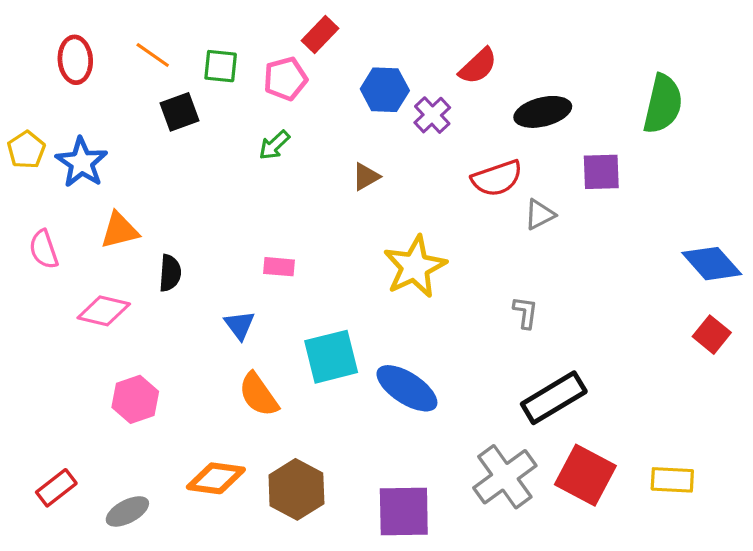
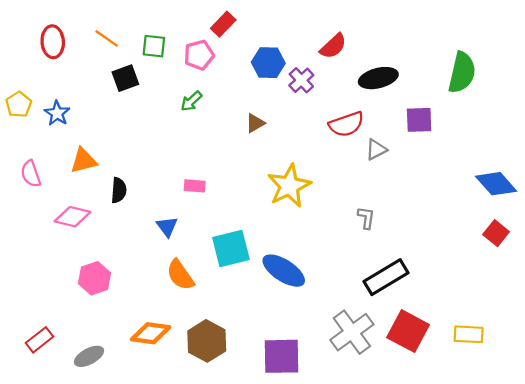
blue star: (82, 162) -> (57, 113), size x0.7

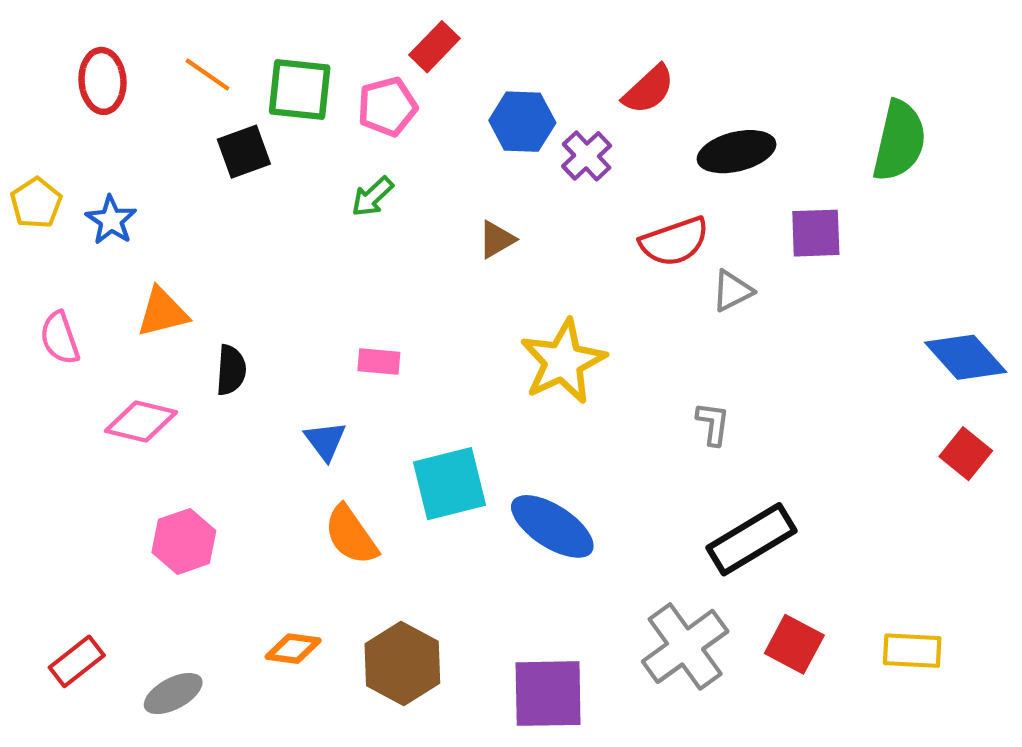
green square: (154, 46) -> (300, 89), size x1.4
red square: (408, 331) -> (794, 644), size x0.7
orange diamond: (151, 333) -> (293, 649), size x0.7

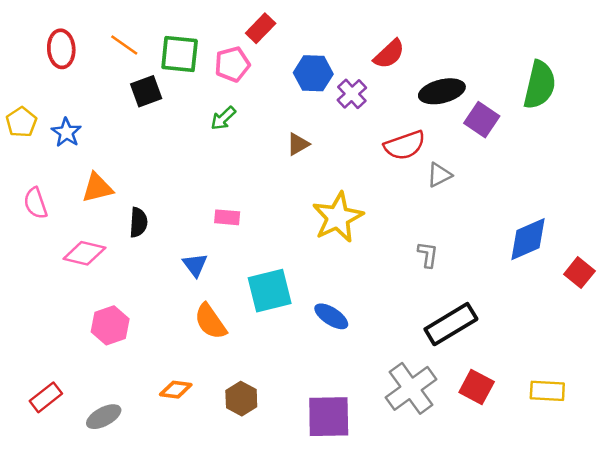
purple square: (816, 233) -> (482, 120), moved, turned 36
blue diamond: (966, 357) -> (528, 239), moved, turned -72
blue ellipse: (552, 526) -> (331, 316), size x0.7
brown hexagon: (402, 664) -> (241, 399), size x0.7

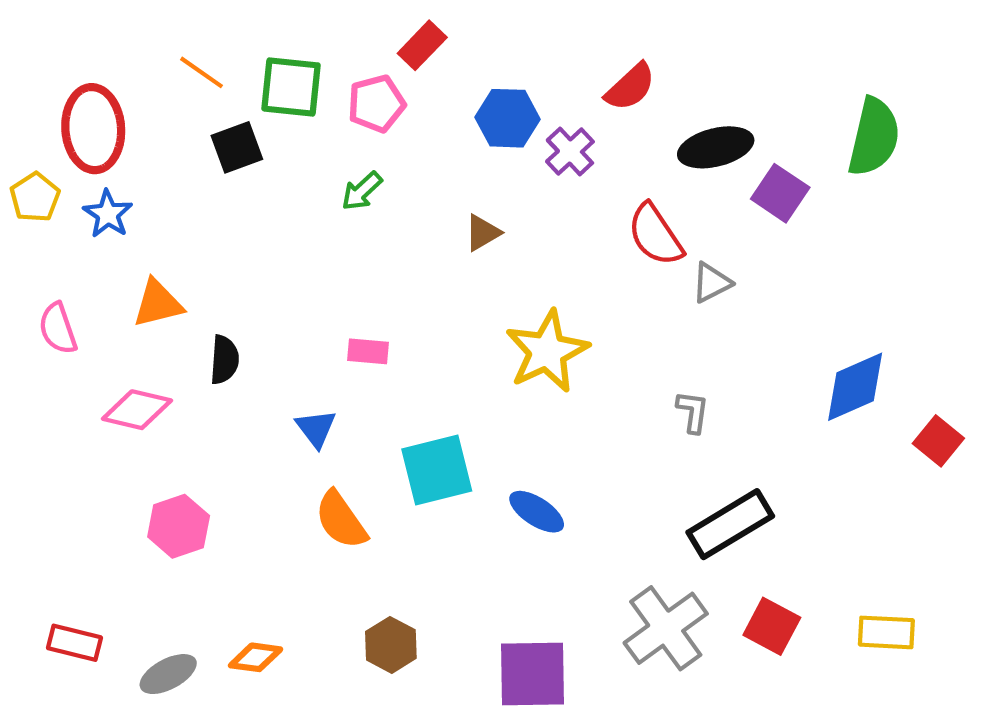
red ellipse: (61, 49) -> (93, 129), moved, size x1.4
red semicircle: (405, 145) -> (655, 235), turned 75
orange diamond: (176, 390) -> (256, 657), moved
red rectangle: (46, 397) -> (74, 643), turned 52

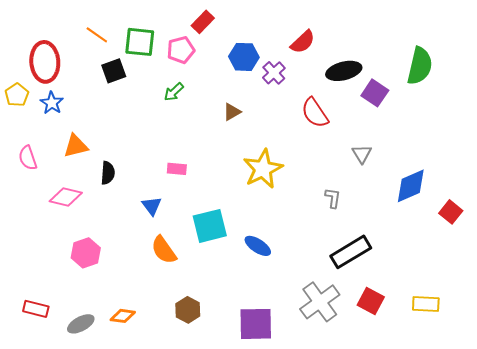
gray triangle: (711, 283) -> (362, 154), moved, turned -35

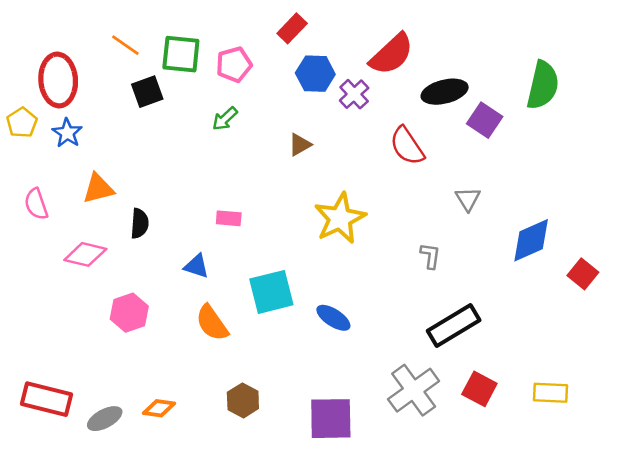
red rectangle: (203, 22) -> (292, 28), moved
red semicircle: (303, 42) -> (392, 54), size x1.4
blue triangle: (152, 206) -> (196, 266), turned -35
pink hexagon: (86, 253) -> (129, 313), moved
red rectangle: (36, 309) -> (47, 399), size x1.5

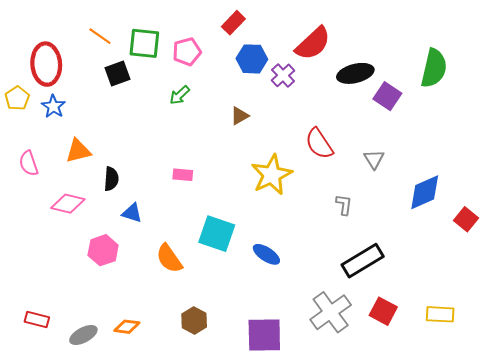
red semicircle: (407, 146) -> (319, 144), moved
blue triangle: (196, 266) -> (132, 213), moved
cyan square: (271, 292) -> (217, 234), turned 33
red rectangle: (47, 399) -> (37, 319), size x0.6

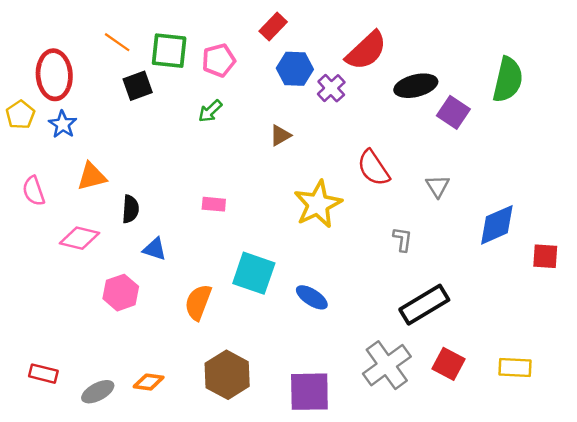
red square: (466, 219) -> (545, 256), turned -35
orange semicircle: (169, 258) -> (198, 302), turned 56
brown hexagon: (194, 321) -> (227, 375), size x1.5

